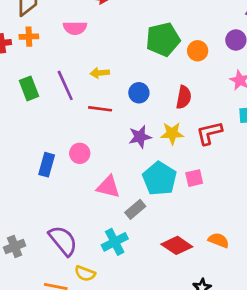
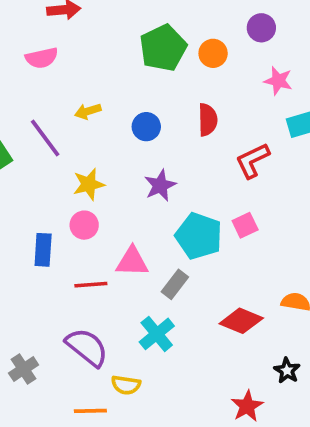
red line: (100, 109) -> (91, 285), moved
yellow star: (172, 133) -> (89, 184), moved

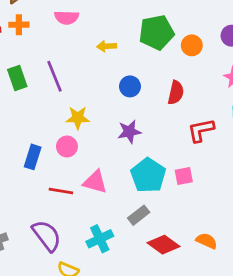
yellow arrow: (88, 111) -> (107, 46), moved
gray rectangle: (175, 284) -> (139, 215), moved

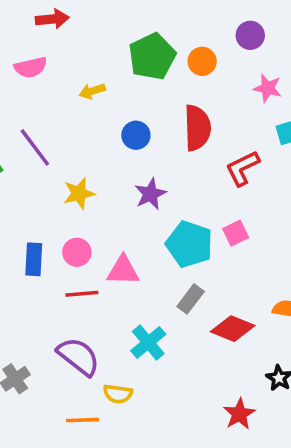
red semicircle: (176, 93) -> (197, 128), size x1.4
pink circle: (67, 147) -> (77, 252), moved

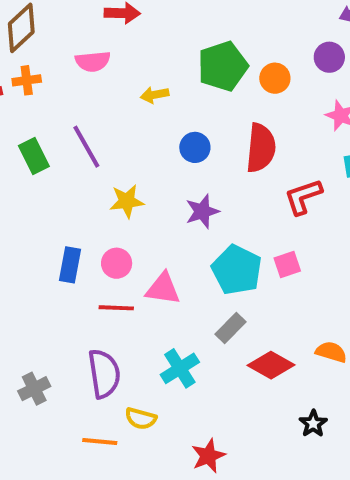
purple semicircle: (78, 356) -> (104, 374), turned 36
red star: (239, 414) -> (208, 456), moved

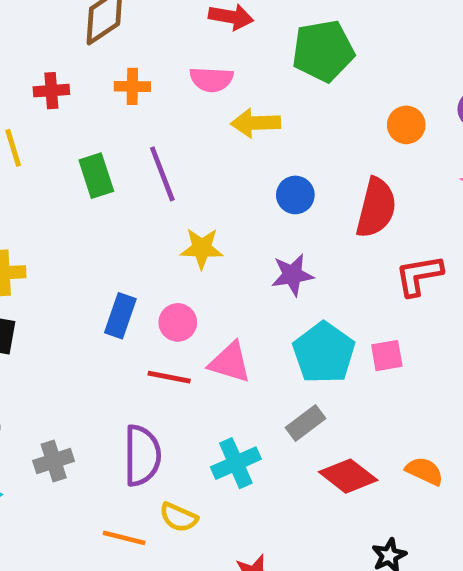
pink semicircle: (93, 61) -> (211, 79), moved
green pentagon: (223, 66) -> (323, 51), moved
orange cross: (27, 80) -> (132, 86), moved
yellow arrow: (155, 95) -> (256, 123), size x1.4

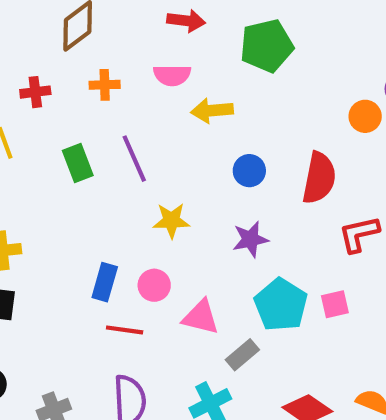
orange circle: (406, 125) -> (365, 116), moved
red line: (169, 377) -> (125, 330), moved
gray rectangle: (305, 423) -> (242, 355), moved

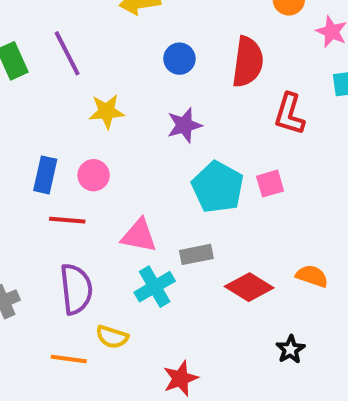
red L-shape: (359, 234) -> (289, 114), turned -57
pink triangle: (201, 317) -> (139, 236), moved
gray rectangle: (242, 355) -> (196, 254), moved, turned 32

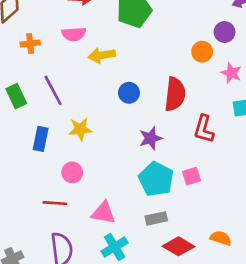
purple star: (184, 125) -> (151, 138), moved
blue rectangle: (45, 175) -> (41, 139), moved
gray rectangle: (196, 254) -> (156, 218), moved

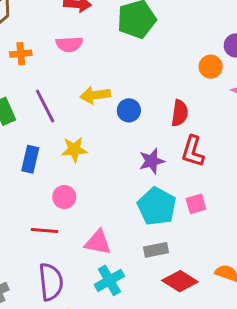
yellow arrow: (102, 55) -> (95, 95), moved
red semicircle: (175, 94) -> (180, 113), size x0.7
red L-shape: (204, 129) -> (193, 151), moved

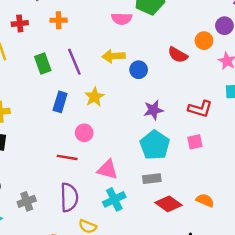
pink semicircle: (69, 44) -> (122, 19), moved
red semicircle: (180, 113) -> (178, 55), moved, turned 108
yellow star: (74, 150) -> (94, 97), turned -30
red L-shape: (193, 151) -> (200, 109), moved, turned -95
pink square: (196, 204) -> (195, 142), moved

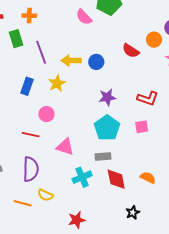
pink semicircle: (122, 19) -> (84, 17), turned 42
yellow arrow: (113, 56) -> (71, 61), moved
green rectangle: (43, 64) -> (16, 39), moved
cyan cross: (114, 199) -> (82, 177), moved
red diamond: (168, 204) -> (116, 179), turned 40

